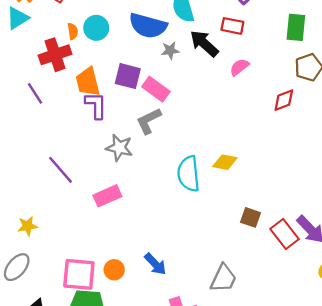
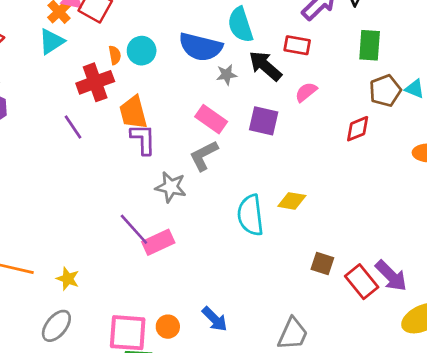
purple square: (128, 76) -> (264, 121), moved
purple line: (61, 170) -> (134, 229), moved
yellow star: (27, 226) -> (68, 279), turned 30

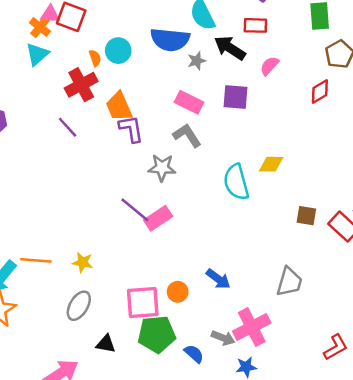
gray L-shape: (204, 156) -> (187, 135), turned 92

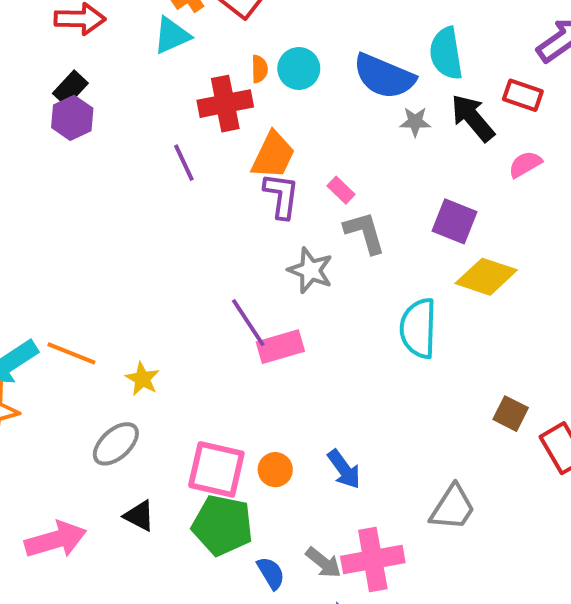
purple square: (236, 97) -> (455, 221), moved
pink rectangle: (189, 102) -> (341, 190), moved, size x0.6
orange trapezoid: (119, 107) -> (273, 155), turned -148
yellow diamond: (271, 164) -> (486, 277), moved, size x1.4

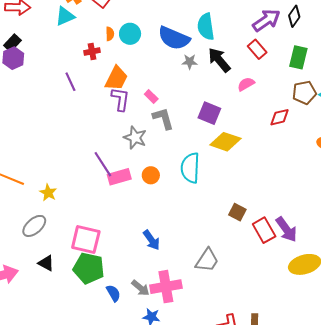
red rectangle: (523, 95) -> (257, 49), moved, turned 30
red cross: (225, 104) -> (92, 51), size x0.6
orange circle: (275, 470) -> (151, 175), moved

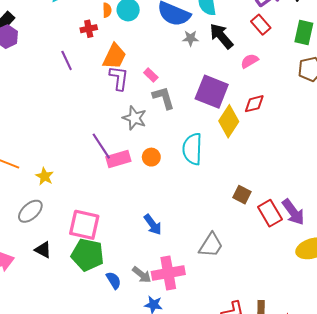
purple square: (209, 113) -> (212, 92), size x1.4
red diamond: (280, 117) -> (254, 104), moved
yellow diamond: (225, 142) -> (229, 121), turned -76

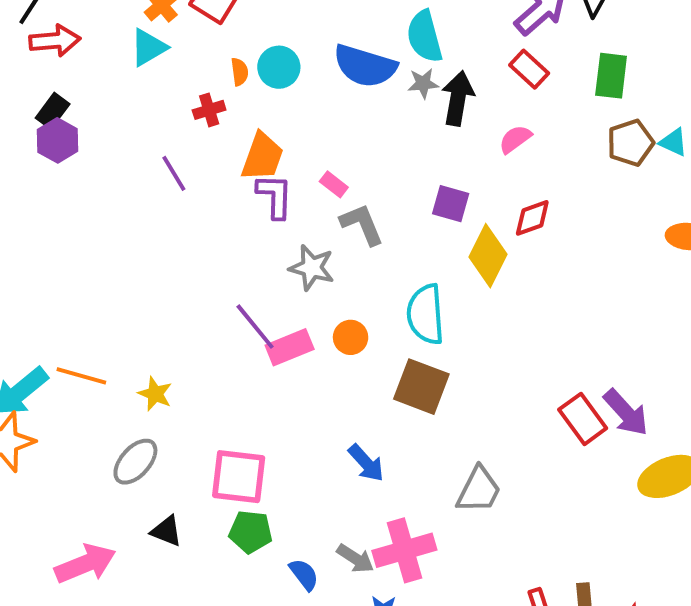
black arrow: (221, 36) -> (458, 98), turned 56
gray star: (191, 38) -> (423, 83), moved
purple square: (212, 92) -> (451, 204), size x0.6
brown square: (242, 195) -> (421, 387), moved, size x1.6
green pentagon: (88, 255) -> (251, 532), size x0.7

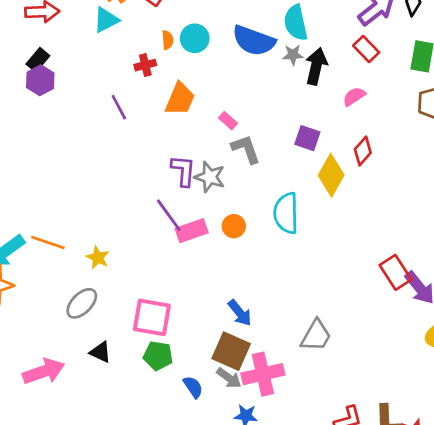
purple L-shape: (275, 196) -> (183, 171), moved
red diamond: (532, 218) -> (363, 151), turned -32
brown square: (421, 387) -> (231, 351), moved
red rectangle: (583, 419) -> (395, 272), moved

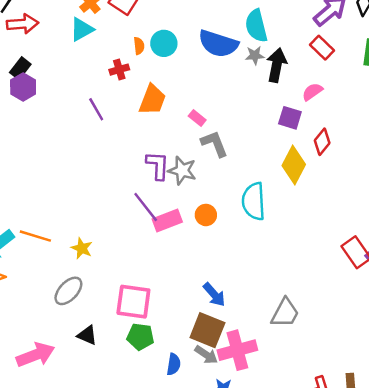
purple square: (307, 138) -> (290, 118), moved
blue semicircle: (193, 387) -> (174, 364), turned 45

